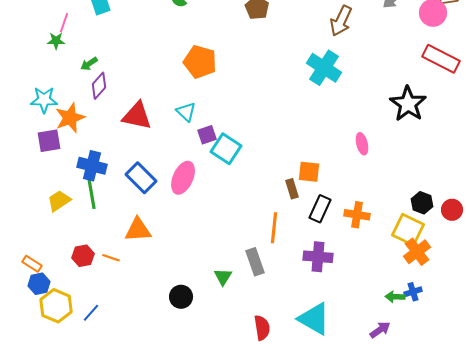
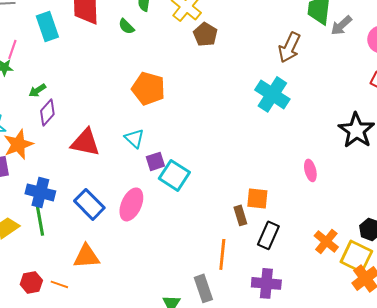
orange cross: (357, 215) -> (326, 241), moved, turned 30

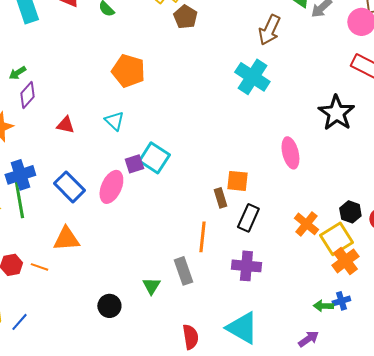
red triangle: (85, 142) -> (65, 125), size x0.6
purple square: (155, 161) -> (134, 164), moved
pink ellipse: (310, 170) -> (290, 153), size x1.4
blue cross: (40, 192) -> (20, 175), turned -32
yellow square: (356, 256) -> (336, 239), turned 32

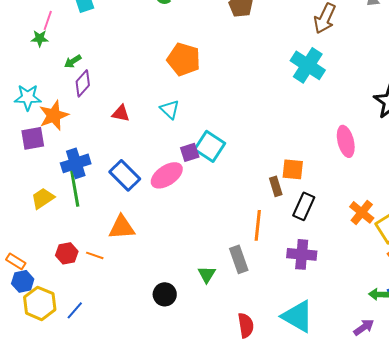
pink ellipse: (111, 187) -> (167, 175), turned 32

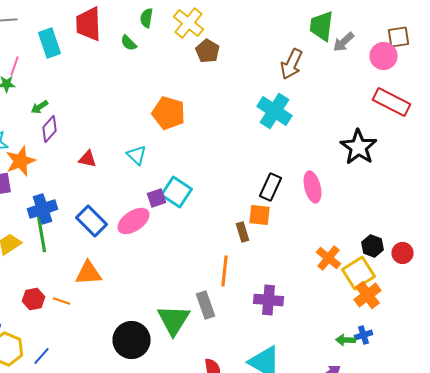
orange pentagon: (184, 59) -> (168, 113), moved
black rectangle: (304, 206) -> (270, 187), moved
green triangle: (207, 274) -> (174, 320), size x1.8
black circle: (165, 294) -> (132, 340), size x1.6

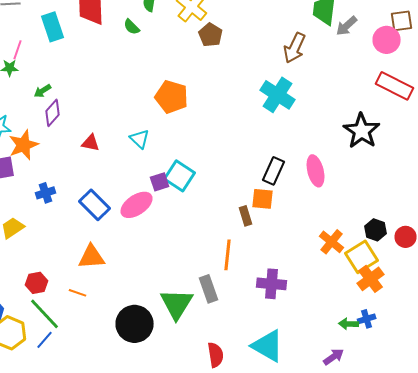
blue cross: (42, 209) -> (46, 193), size x0.7
green line: (42, 234) -> (45, 314), moved, turned -33
orange line: (62, 301) -> (78, 293), moved

